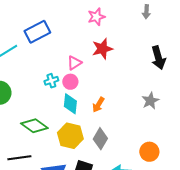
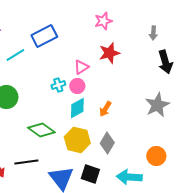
gray arrow: (146, 12) -> (153, 33), moved
gray star: (150, 101) -> (157, 105), size x1.4
cyan diamond: (70, 104) -> (77, 108), turned 55

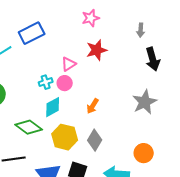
cyan diamond: (77, 108) -> (53, 107), moved

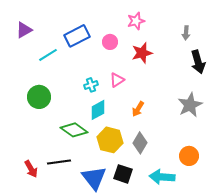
pink triangle: (69, 64) -> (117, 80), moved
pink circle: (65, 83) -> (110, 42), moved

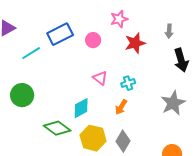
red star: (142, 53) -> (135, 43), moved
pink triangle: (117, 80) -> (100, 78), turned -49
cyan cross: (91, 85) -> (128, 83), moved

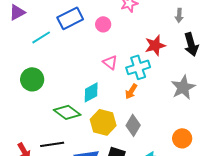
red star: (135, 43) -> (155, 45), moved
cyan cross: (128, 83) -> (138, 67), size x1.6

